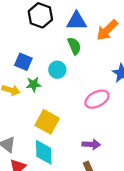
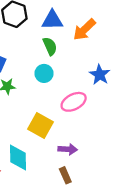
cyan circle: (57, 70) -> (44, 73), moved
yellow square: (47, 122) -> (40, 126), moved

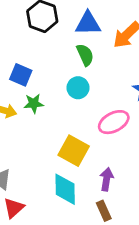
purple arrow: (68, 149) -> (107, 179), turned -84
cyan diamond: (18, 157) -> (65, 189), moved

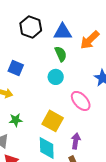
green star: (34, 103) -> (16, 120), moved
pink ellipse: (114, 122) -> (81, 101), turned 75

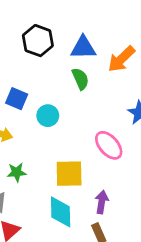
cyan circle: (56, 77) -> (48, 116), moved
yellow square: (53, 121) -> (69, 174), turned -30

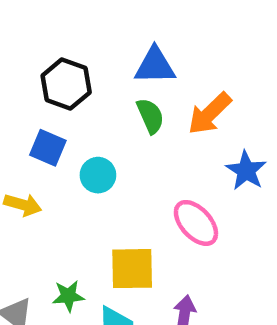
black hexagon: (38, 41) -> (66, 84), moved
orange arrow: (121, 59) -> (210, 114), moved
green star: (17, 172) -> (68, 296), moved

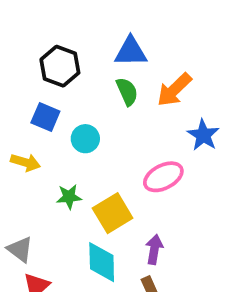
pink ellipse: (196, 223) -> (163, 177), turned -75
yellow square: (132, 269) -> (113, 213), turned -30
green star: (68, 296) -> (69, 197), moved

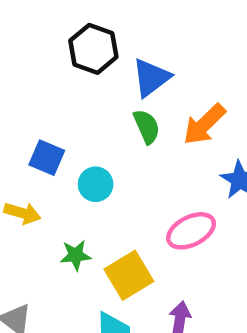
blue triangle: (131, 52) -> (151, 78), turned -36
black hexagon: (60, 66) -> (93, 49), moved

